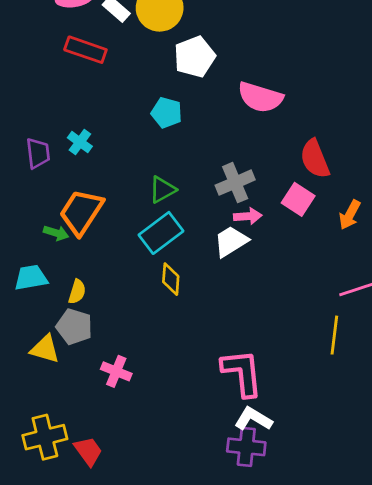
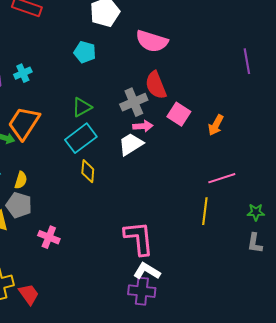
cyan cross: (80, 142) -> (23, 73), turned 30
red semicircle: (315, 159) -> (156, 85), moved

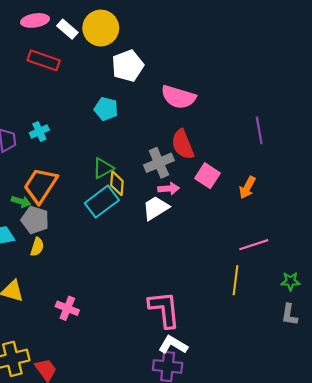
purple line: (247, 61) -> (259, 130), moved
yellow diamond: (88, 171) -> (117, 183), moved
gray pentagon: (19, 205) -> (35, 220), moved

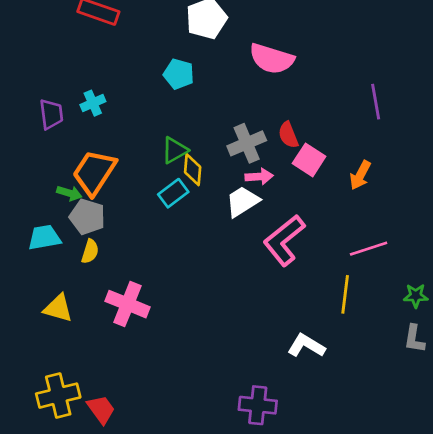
red semicircle: (183, 144) -> (288, 135), moved, size x0.7
cyan rectangle: (102, 202) -> (173, 193), size x0.7
pink cross: (67, 308) -> (127, 304), moved, size x1.4
pink L-shape: (164, 309) -> (284, 240), moved, turned -123
white L-shape: (173, 345) -> (306, 346), moved

